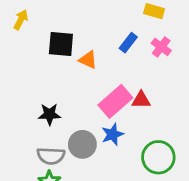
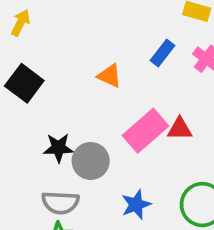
black square: (61, 44) -> (24, 83), moved, turned 32
blue star: (112, 134) -> (136, 205), moved
gray circle: (82, 144) -> (91, 161), moved

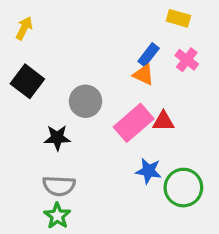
orange triangle: (110, 76) -> (144, 75), moved
gray circle: (91, 161) -> (85, 101), moved
blue star: (136, 205) -> (149, 171), moved, turned 30

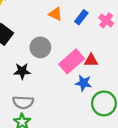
orange triangle: (144, 75) -> (55, 14), moved
blue star: (149, 171) -> (83, 83), moved

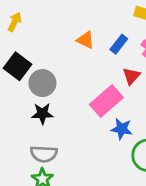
gray circle: (40, 47) -> (42, 83), moved
red triangle: (91, 60) -> (131, 76), moved, turned -48

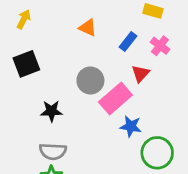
orange triangle: (86, 40) -> (88, 28), moved
black square: (17, 66) -> (26, 64), turned 32
gray circle: (42, 83) -> (90, 80), moved

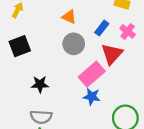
red triangle: (140, 74) -> (112, 54), size x1.5
gray circle: (90, 80) -> (74, 44), moved
blue star: (131, 126) -> (92, 97), moved

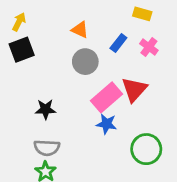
black square: (20, 46) -> (22, 50), moved
red triangle: (112, 54) -> (134, 89), moved

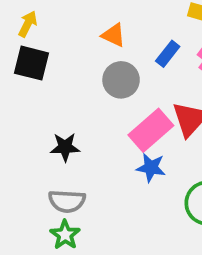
black square: (22, 50) -> (31, 63), turned 35

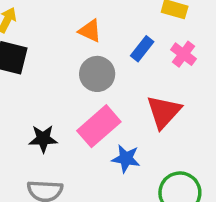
pink rectangle: (151, 130) -> (99, 126), moved

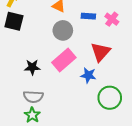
blue rectangle: (142, 49) -> (88, 16), turned 56
blue star: (126, 159) -> (88, 75), moved

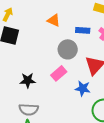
gray circle: (63, 30) -> (68, 49), moved
pink rectangle: (64, 60) -> (59, 73), size x0.7

